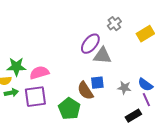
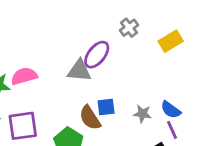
gray triangle: (102, 56) -> (79, 71), moved
pink semicircle: (39, 73) -> (24, 76), moved

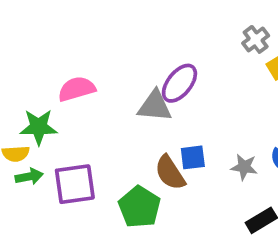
gray cross: (129, 28) -> (256, 39), moved
pink semicircle: (24, 76) -> (77, 89), moved

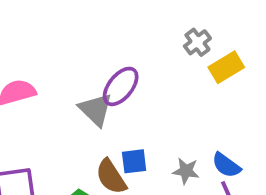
gray triangle: (155, 106) -> (96, 109), turned 39

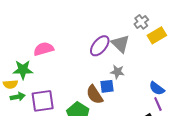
gray triangle: (96, 109) -> (121, 44), moved
gray star: (186, 171) -> (117, 72), moved

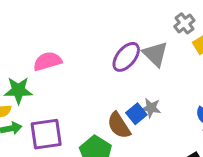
gray star: (117, 72) -> (151, 108), moved
blue square: (107, 86) -> (136, 114), turned -32

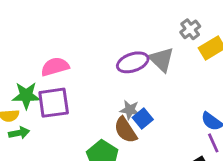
purple ellipse: (126, 57) -> (133, 62), turned 32
gray star: (151, 108) -> (130, 110), moved
purple square: (46, 134) -> (54, 103), moved

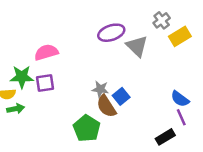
purple ellipse: (133, 62) -> (111, 33), moved
purple square: (54, 103) -> (45, 83), size x0.7
gray star: (130, 110) -> (100, 89), moved

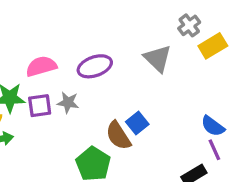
purple ellipse: (111, 33) -> (95, 66), moved
gray star: (100, 89) -> (68, 103), moved

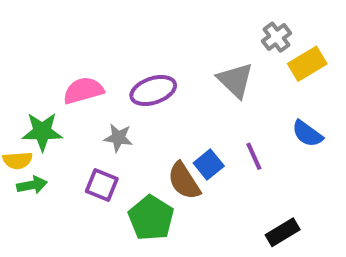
purple square: (40, 106) -> (102, 185), moved, turned 30
blue semicircle: (213, 126) -> (307, 134), moved
purple line: (214, 150) -> (254, 156), moved

